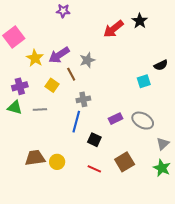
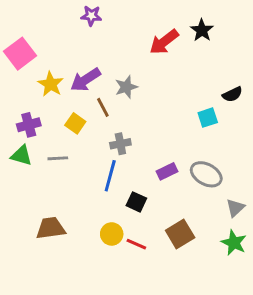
yellow circle: (57, 162) -> (112, 234), moved

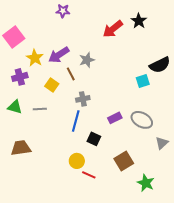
black semicircle: (232, 94) -> (160, 65), size x1.5
purple cross: (29, 125) -> (20, 77), moved
brown trapezoid: (51, 228) -> (21, 148), moved
green star: (234, 243) -> (146, 183), moved
red line: (136, 244) -> (89, 175), moved

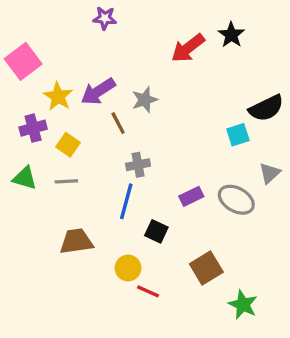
yellow square: (52, 85) -> (68, 145), moved
gray triangle: (162, 143) -> (270, 173), moved
brown trapezoid: (21, 148) -> (76, 241), moved

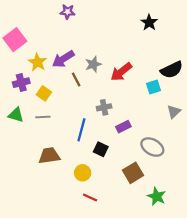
red arrow: (188, 48) -> (121, 72), moved
gray cross: (138, 165) -> (104, 107), moved
gray ellipse: (236, 200) -> (152, 147), moved
red line: (148, 291) -> (90, 198), moved

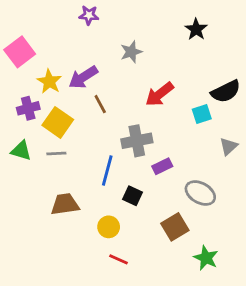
gray star: (93, 64) -> (131, 52), moved
yellow square: (44, 93) -> (58, 122), size x1.5
gray cross: (104, 107) -> (137, 141), size x1.5

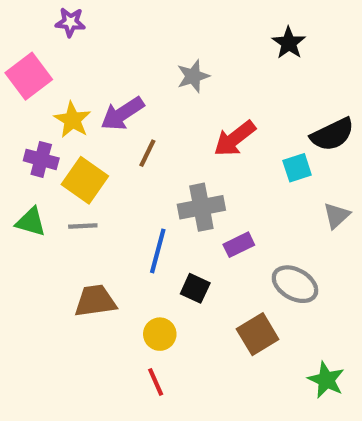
purple star: (89, 15) -> (70, 22), moved
brown line: (100, 104) -> (147, 153), turned 54
purple cross: (28, 108) -> (41, 159), turned 30
green star: (206, 258) -> (326, 380), moved
red line: (118, 259) -> (156, 382), moved, turned 42

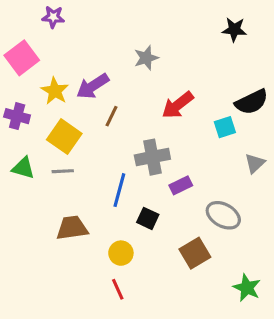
black star: (289, 43) -> (234, 30), moved, turned -30
purple cross: (41, 159) -> (17, 116), moved

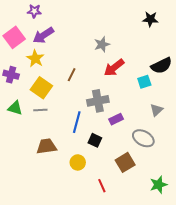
gray star: (146, 58) -> (102, 44), moved
purple arrow: (93, 86) -> (43, 35), moved
gray triangle: (255, 163) -> (156, 110), moved
green star: (247, 288) -> (158, 185), turned 30
red line: (118, 289) -> (102, 186), moved

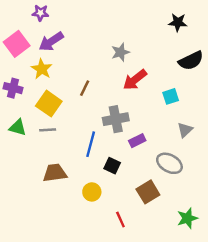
black semicircle: (161, 66) -> (191, 61), moved

